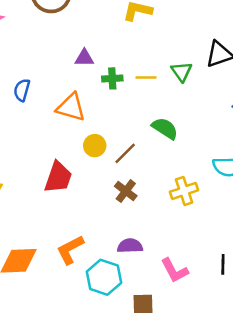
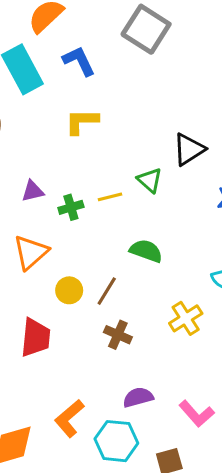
orange triangle: (71, 107) -> (31, 252), turned -44

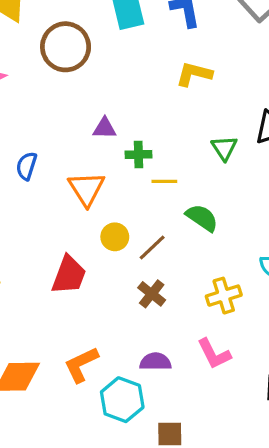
yellow L-shape: (82, 121) -> (194, 74), moved
yellow line: (110, 197) -> (164, 181), moved
orange triangle: (31, 252) -> (87, 189), turned -36
pink L-shape: (197, 414) -> (214, 354), moved

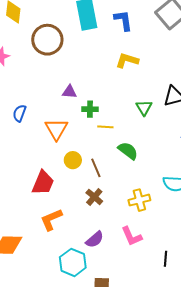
brown line: (152, 247) -> (96, 168), turned -72
purple semicircle: (155, 362) -> (95, 240), turned 138
orange L-shape: (81, 365) -> (51, 220), moved

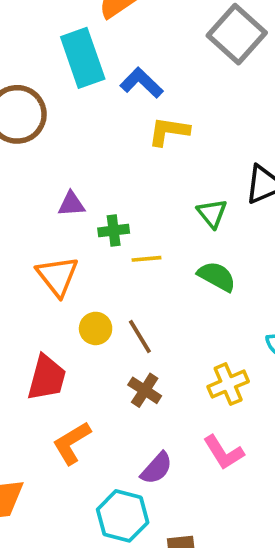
blue L-shape: (123, 20) -> (142, 83), moved, turned -30
green semicircle: (128, 151) -> (217, 276), moved

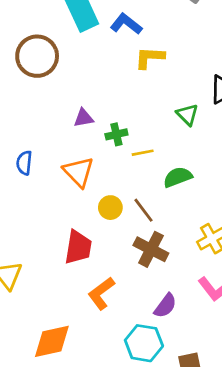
green semicircle: (217, 276) -> (178, 177), moved, turned -44
brown cross: (145, 390) -> (151, 249), size x1.4

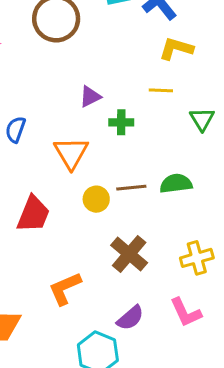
purple triangle: (83, 118) -> (90, 97), turned -30
yellow line: (143, 153) -> (161, 90), moved
brown line: (143, 210) -> (131, 188), moved, turned -72
red trapezoid: (78, 247) -> (33, 214), moved

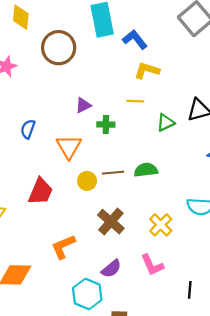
green triangle: (202, 119) -> (166, 123), turned 36
yellow cross: (197, 258) -> (161, 225), turned -30

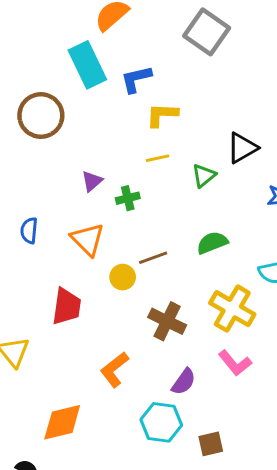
blue L-shape: (135, 39) -> (136, 79), turned -50
green semicircle: (146, 170) -> (212, 243), moved
yellow cross: (161, 225) -> (232, 309), size x1.4

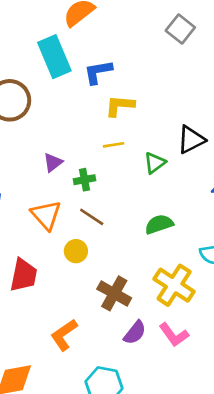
gray square: (207, 32) -> (180, 29), moved, size x0.7
brown line: (153, 258) -> (92, 217), moved, turned 50
purple semicircle: (184, 382) -> (135, 333), moved

